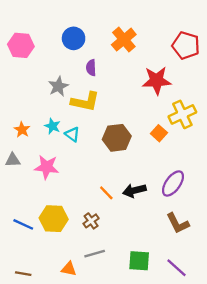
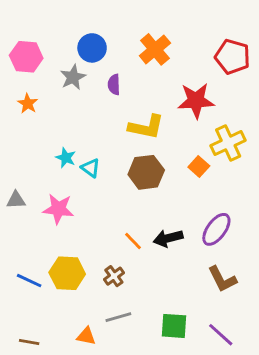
gray star: (58, 86) -> (73, 77), moved
yellow L-shape: (85, 102) -> (146, 127), moved
orange star: (22, 130) -> (28, 104), moved

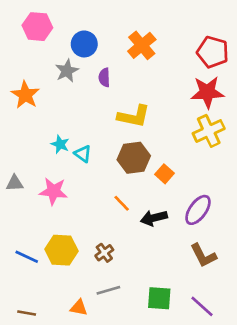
pink hexagon: (26, 57) -> (37, 27), moved
red star: (196, 101) -> (207, 92), moved
orange star: (28, 104) -> (25, 95), size x1.5
orange square: (199, 166) -> (165, 174), moved
orange line: (133, 241) -> (122, 203), moved

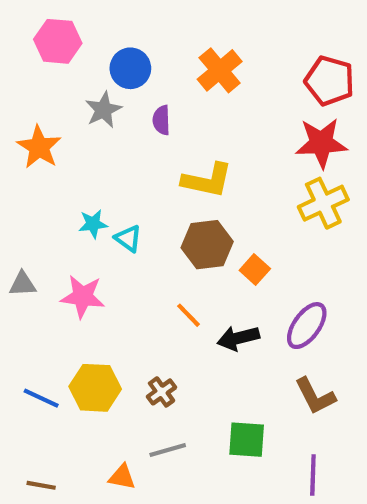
cyan star: (60, 144) -> (93, 224), turned -30
green square: (159, 298) -> (247, 440), moved
purple line: (202, 306) -> (313, 475), turned 50

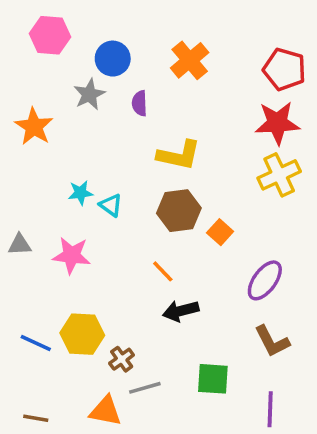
black arrow: (238, 338) -> (181, 311), moved
brown cross: (161, 392) -> (122, 359), moved
orange triangle: (122, 477) -> (106, 411), size x1.4

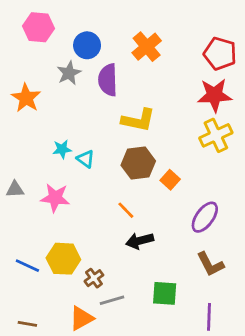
purple semicircle: (140, 103) -> (108, 80), size x1.6
orange triangle: (106, 411) -> (81, 318), turned -40

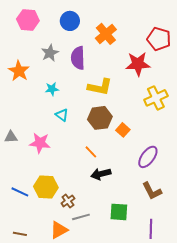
blue circle: (87, 45) -> (70, 21), moved
red star: (214, 95) -> (138, 64), moved
cyan star: (62, 149) -> (52, 89), moved

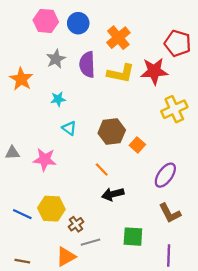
pink hexagon: (28, 20) -> (46, 21), moved
yellow L-shape: (100, 87) -> (121, 73), moved

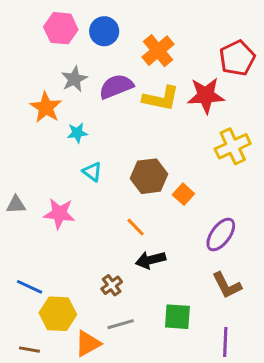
red pentagon: (178, 43) -> (237, 58), turned 30
purple semicircle: (87, 65) -> (116, 87), turned 70
orange star: (21, 79) -> (46, 107), moved
yellow hexagon: (51, 209) -> (58, 314), moved
brown cross: (76, 224) -> (112, 285), moved

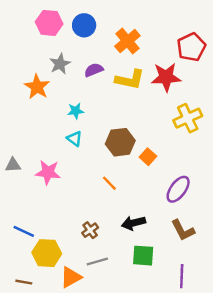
purple semicircle: (116, 87) -> (94, 70), size x0.7
cyan star: (77, 133) -> (76, 111), moved
black arrow: (151, 260) -> (133, 223), moved

